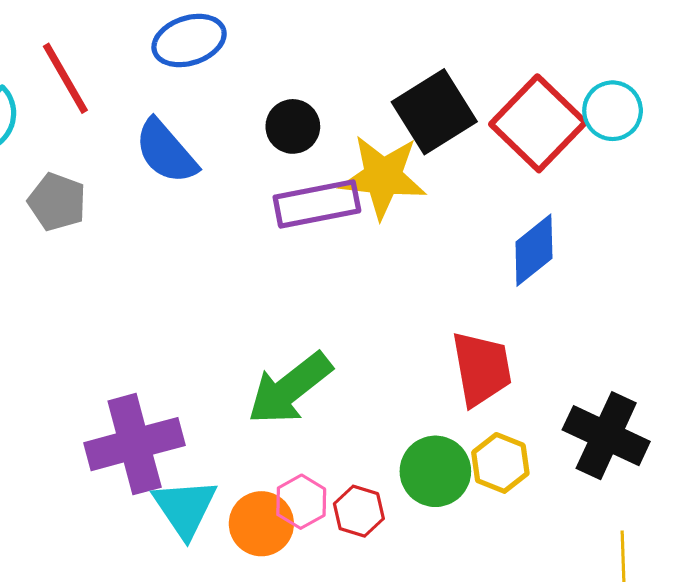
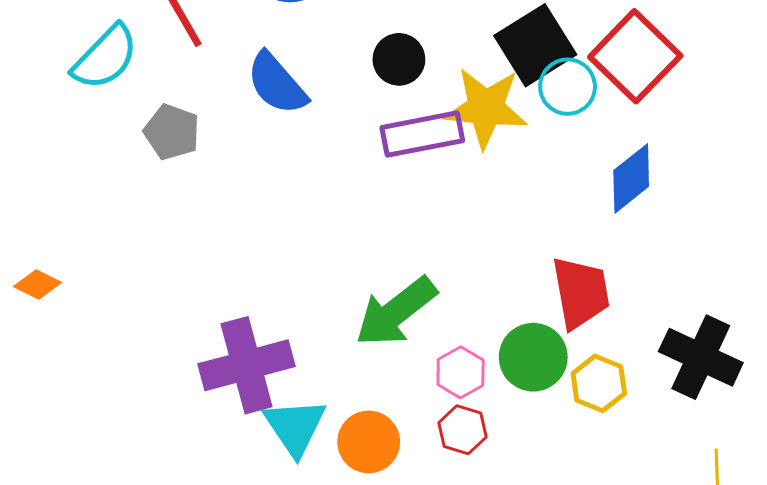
cyan circle: (613, 111) -> (568, 87), moved
green circle: (435, 471) -> (533, 357), moved
pink hexagon: (301, 502) -> (461, 372), moved

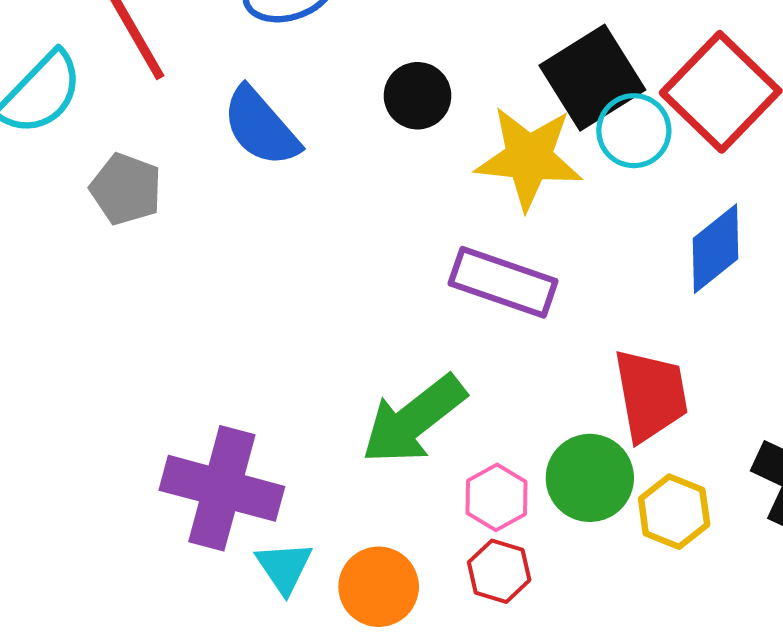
purple rectangle: (422, 134) -> (503, 282), moved, turned 30
purple cross: (247, 365) -> (222, 488), turned 30
cyan triangle: (295, 427) -> (284, 567), size x0.7

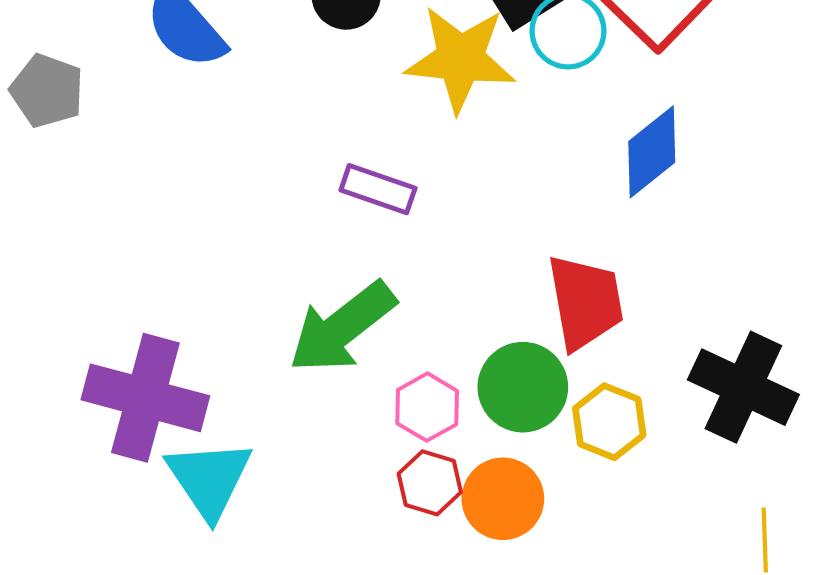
purple rectangle: (503, 282) -> (378, 189), moved, size x0.7
cyan triangle: (284, 567) -> (209, 479), size x1.5
orange circle: (379, 587) -> (503, 499), moved

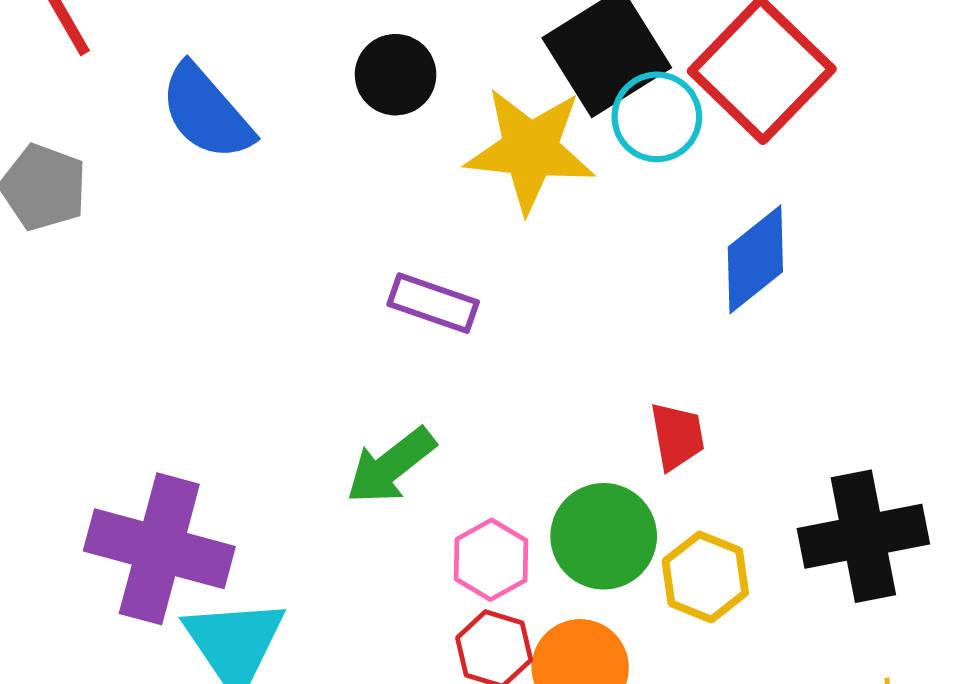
red trapezoid: (585, 302) -> (677, 436), size x0.6
green arrow: (342, 327) -> (391, 466), size x0.7
black cross: (743, 387) -> (863, 536), turned -36

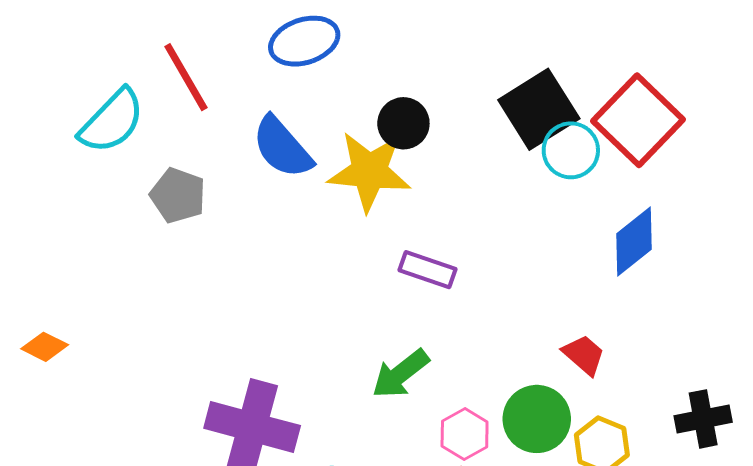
yellow star: (530, 150) -> (369, 171), moved
red trapezoid: (677, 436) -> (584, 355), turned -39
black cross: (863, 536) -> (703, 419), size x0.7

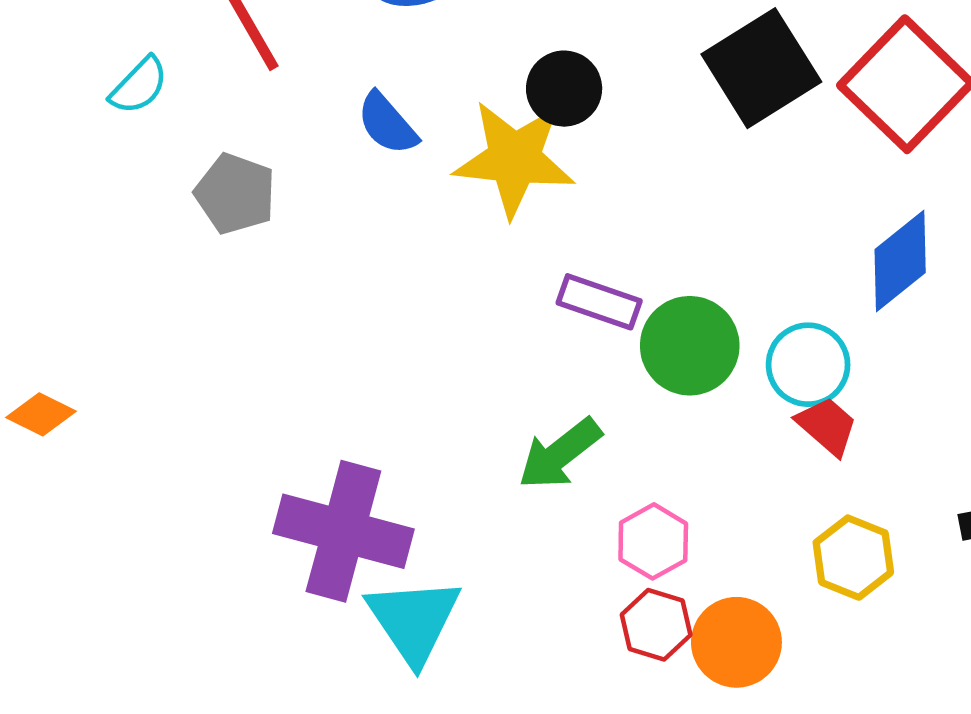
cyan semicircle: (112, 121) -> (139, 86), size x0.6
blue semicircle: (282, 147) -> (387, 124), size x0.7
cyan circle: (571, 150) -> (808, 365), moved
green circle: (537, 419) -> (690, 346), moved

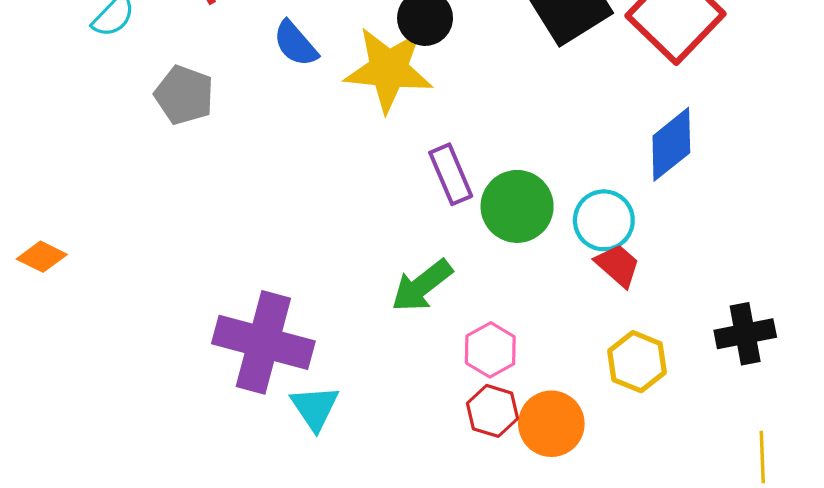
purple rectangle: (599, 302) -> (451, 174), turned 48
cyan triangle: (414, 620) -> (315, 408), size x0.7

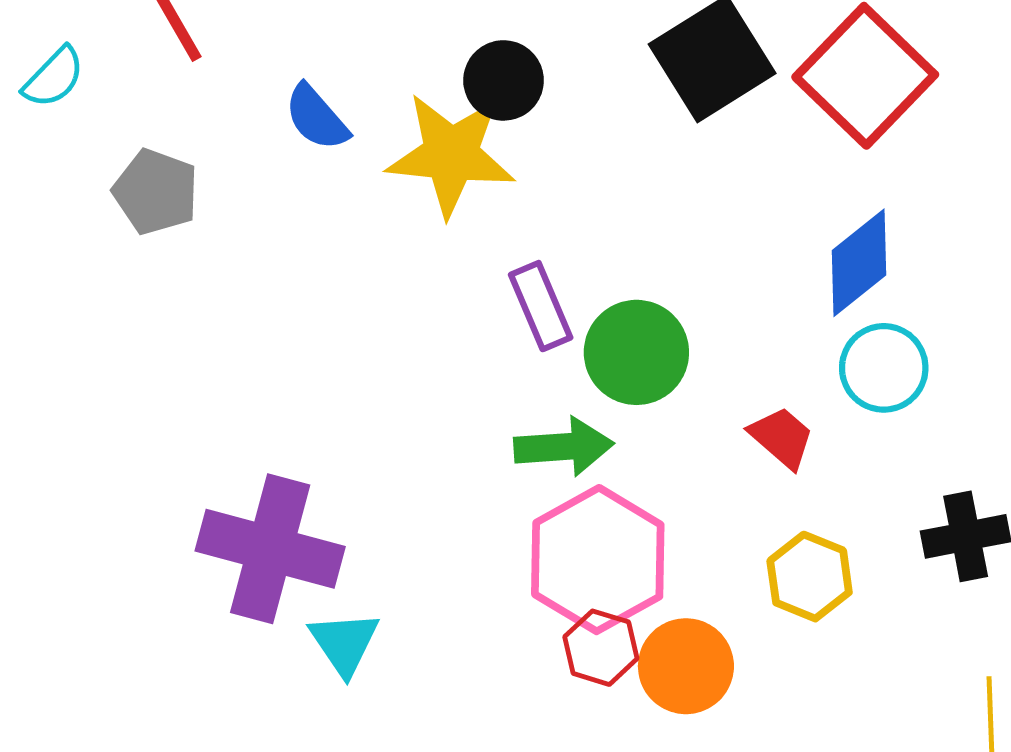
cyan circle: (604, 220) -> (884, 368), moved
green arrow: (422, 286) -> (564, 447), moved, turned -146
pink hexagon: (490, 350) -> (598, 560), size x1.8

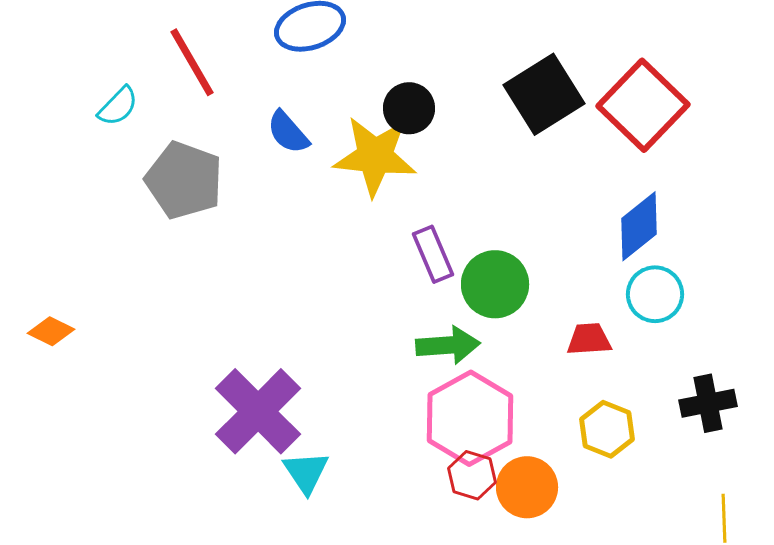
gray pentagon: (156, 192) -> (184, 180), size x1.4
red trapezoid: (782, 437) -> (589, 339), turned -45
purple cross: (270, 549) -> (258, 411), turned 30

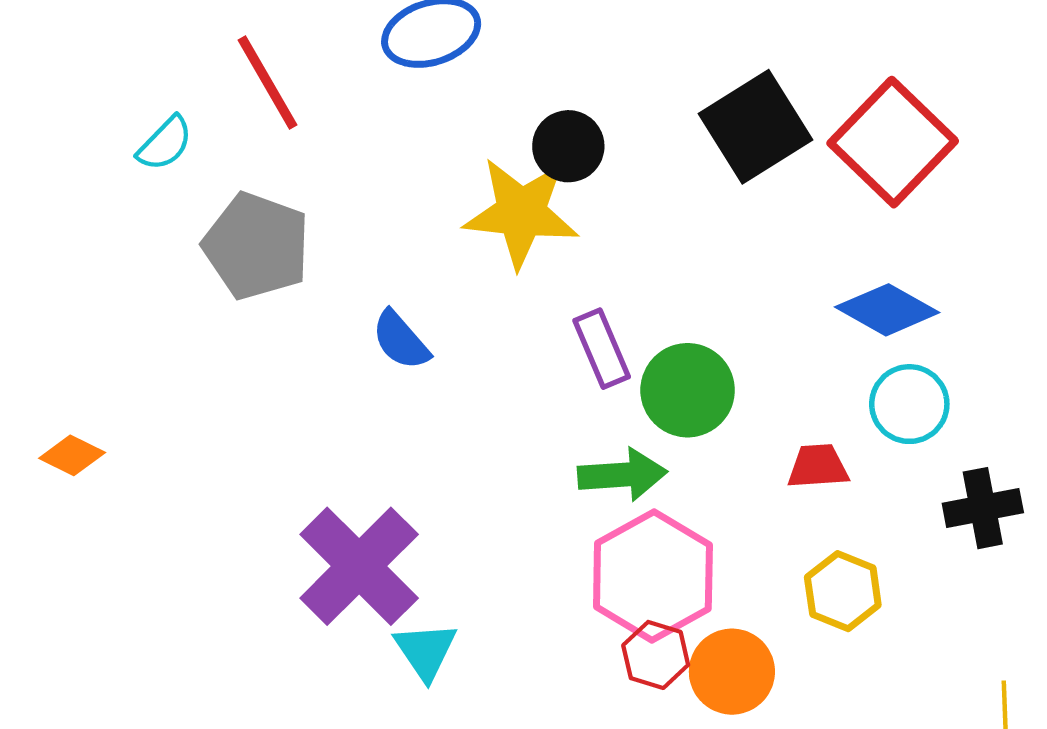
blue semicircle: (288, 132) -> (401, 340), moved
blue diamond: (639, 226) -> (887, 310), turned 68
black cross: (708, 403) -> (983, 508), moved

